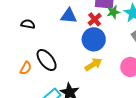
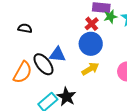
blue triangle: (69, 16) -> (57, 55), moved
orange semicircle: (26, 68) -> (23, 72), size x1.6

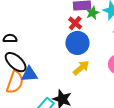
blue triangle: (57, 55) -> (29, 74), moved
black ellipse: (43, 64) -> (16, 62), moved

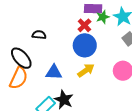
black semicircle: (10, 38) -> (39, 35), moved
blue triangle: (29, 74) -> (54, 72), moved

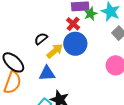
black semicircle: (39, 35) -> (41, 39), moved, turned -40
yellow arrow: (86, 70) -> (55, 51), moved

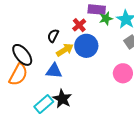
red cross: (73, 24) -> (79, 25), moved
black semicircle: (41, 39) -> (53, 36), turned -32

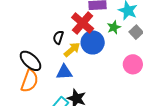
green star: (106, 18) -> (114, 27), moved
red cross: (79, 25) -> (83, 23), size x1.6

